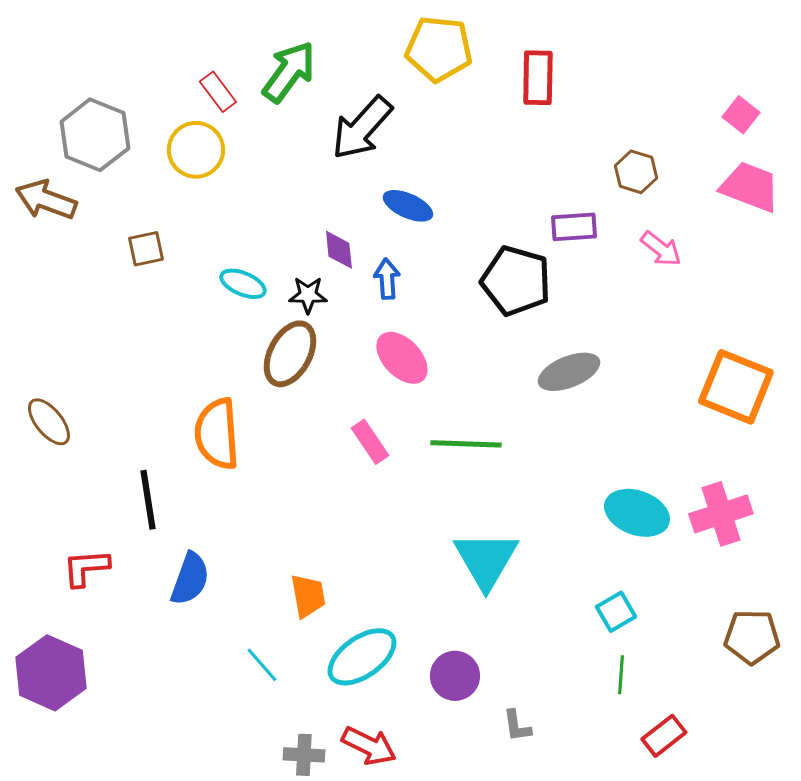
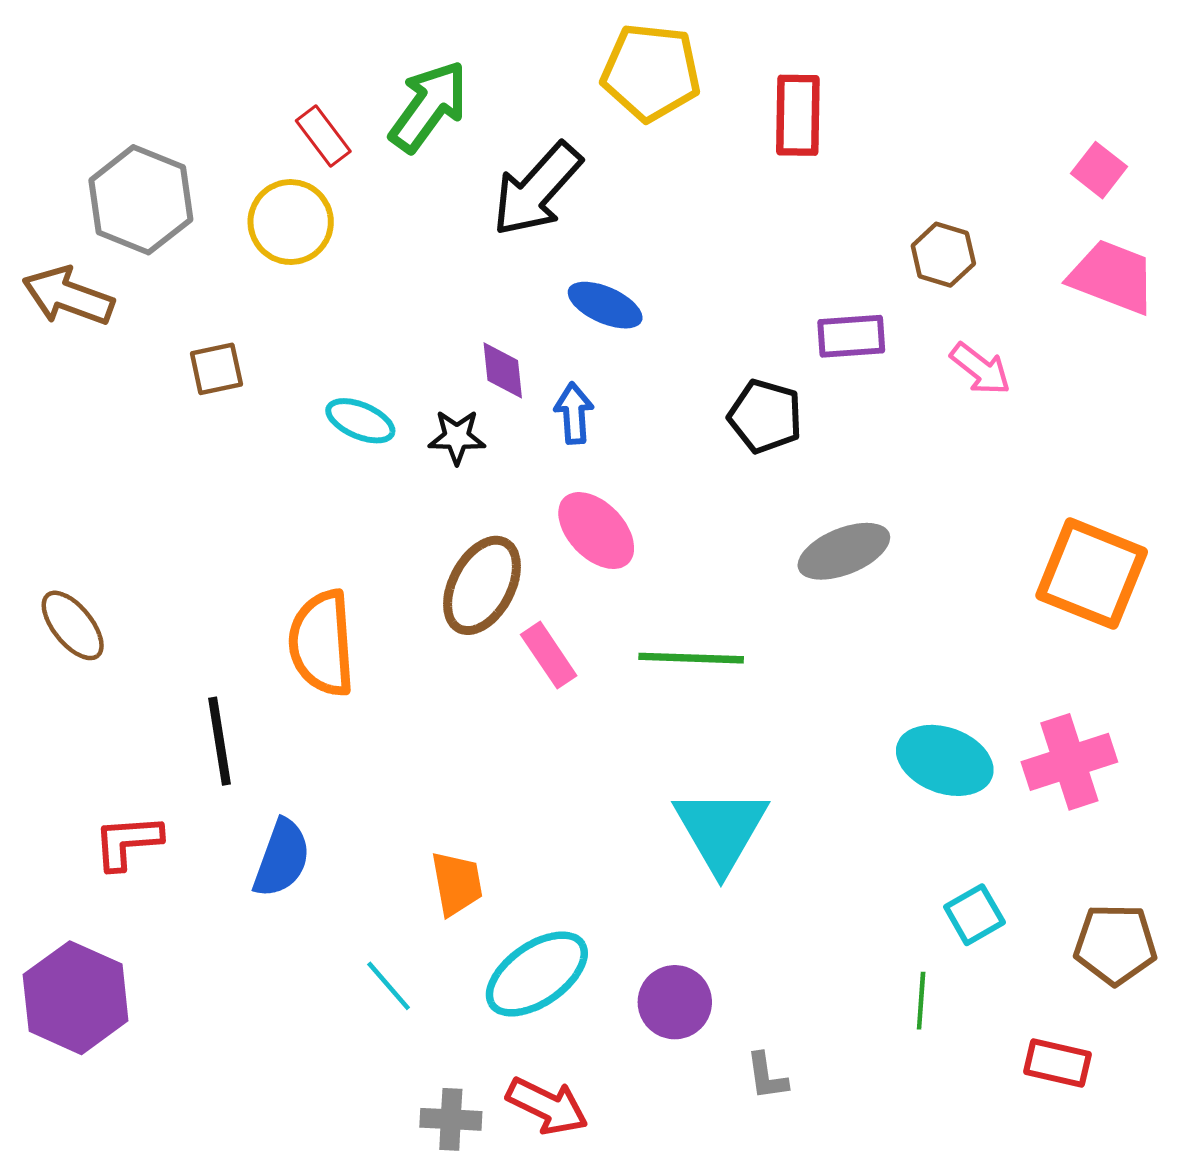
black pentagon: (516, 281) -> (765, 416), size x0.7
brown ellipse: (290, 354) -> (482, 585), moved
cyan square: (616, 612) -> (974, 915), moved
red rectangle: (664, 736) -> (1057, 1063), moved, turned 51

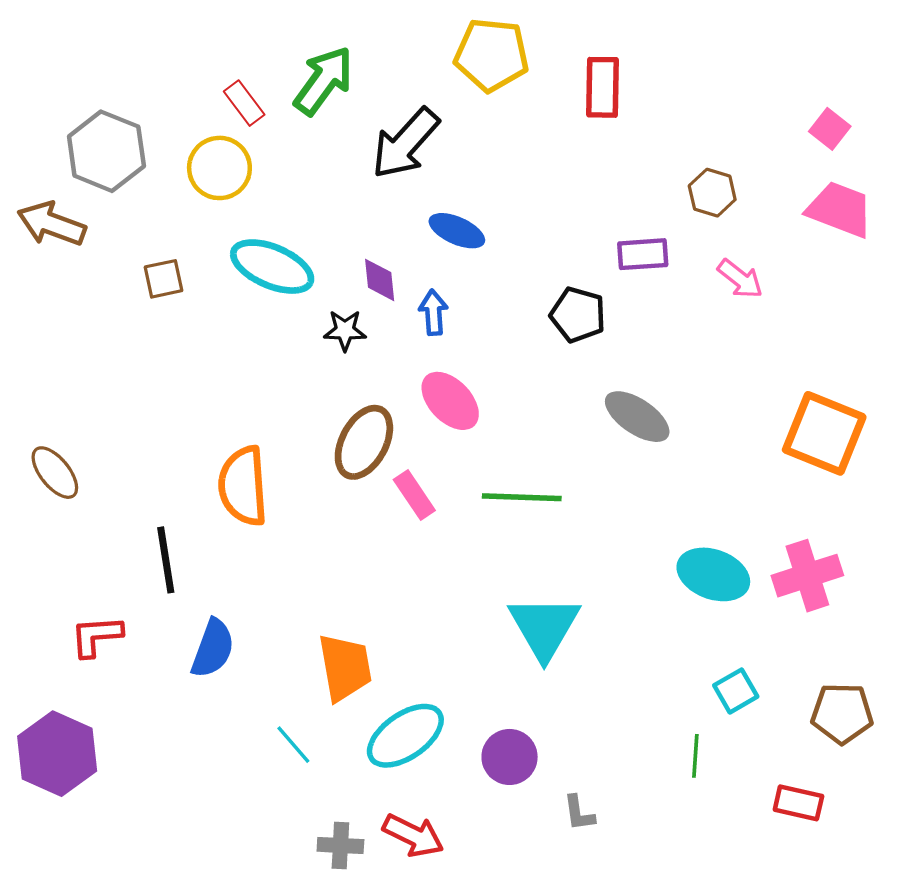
cyan ellipse: (360, 421) -> (272, 267), moved, size x1.6
gray ellipse: (844, 551) -> (637, 417), turned 56
orange trapezoid: (457, 884) -> (345, 667), size x1.4

